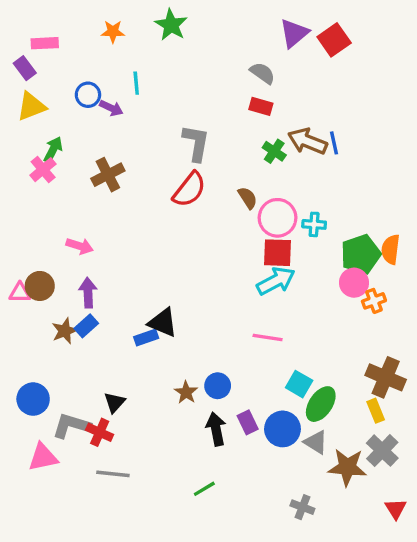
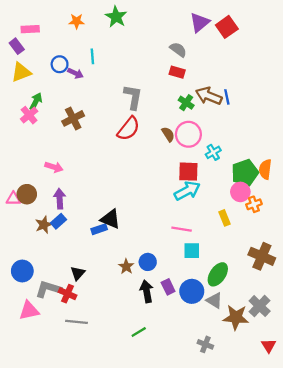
pink circle: (278, 218) -> (188, 134), moved
cyan cross: (314, 224) -> (213, 152), turned -35
cyan square: (299, 384) -> (192, 251), moved, turned -30
yellow rectangle: (376, 411) -> (225, 218), moved

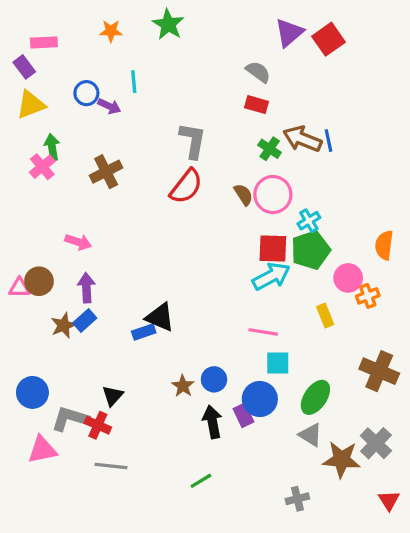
green arrow: (36, 102) -> (52, 147), turned -36
green pentagon: (245, 173) -> (311, 250), moved
blue circle: (192, 291) -> (260, 399), moved
gray cross: (205, 344) -> (297, 499), turned -35

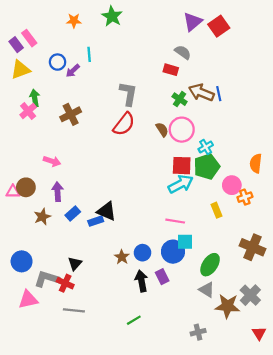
pink rectangle: (44, 42) -> (29, 38), moved, turned 56
gray semicircle: (258, 72) -> (183, 52), moved
purple arrow: (109, 106) -> (73, 71), turned 112
blue rectangle: (85, 320) -> (73, 213), moved
blue circle: (260, 399) -> (173, 252), moved

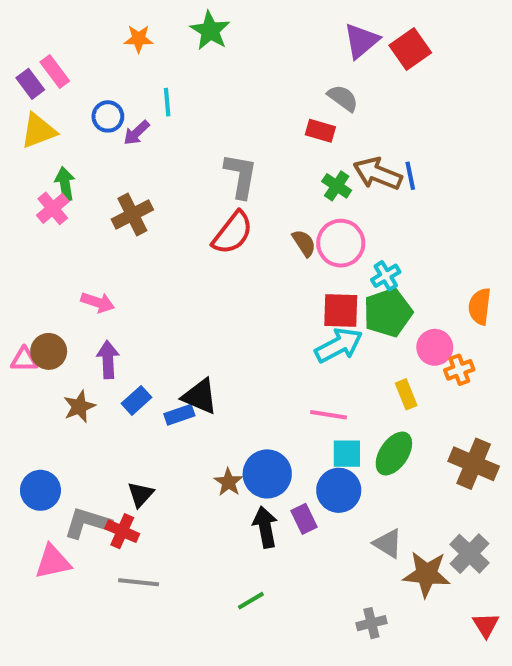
blue circle: (173, 252) -> (339, 490), moved
blue circle: (142, 253) -> (267, 474), size x1.5
green ellipse: (210, 265) -> (394, 454), moved

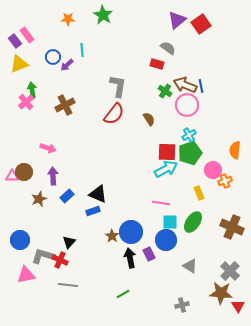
pink circle: (341, 243) -> (187, 105), moved
blue rectangle: (179, 415) -> (93, 211), moved
brown star: (427, 574) -> (221, 293), moved

